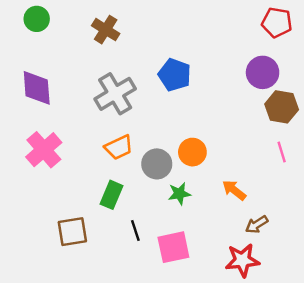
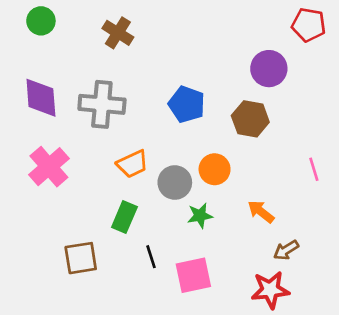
purple circle: (263, 72) -> (269, 69), moved
blue pentagon: (175, 75) -> (187, 104), moved
gray cross: (115, 94) -> (102, 104), moved, turned 36
brown hexagon: (282, 107) -> (250, 119), moved

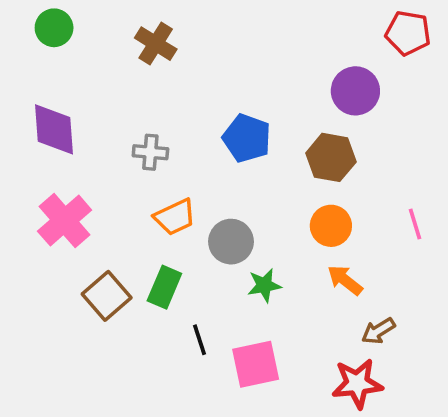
gray cross: (102, 104) -> (150, 152), moved, size x0.6
orange circle: (215, 169) -> (331, 226), moved
brown square: (81, 258) -> (107, 296), moved, turned -32

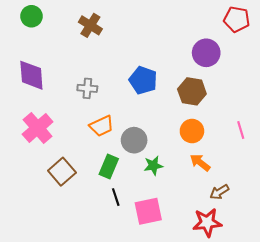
green rectangle: (164, 287) -> (109, 167), moved

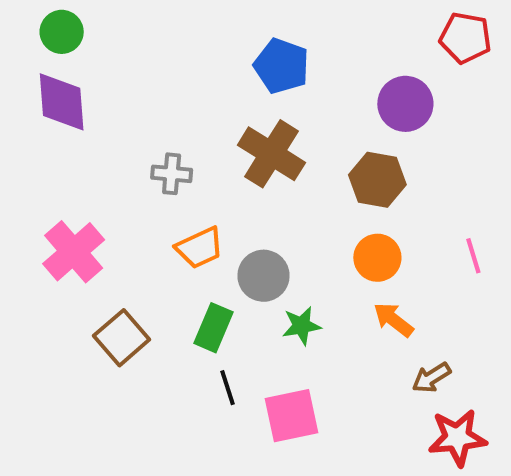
brown cross: (90, 25) -> (271, 154), moved, size x1.4
purple diamond: (31, 75) -> (62, 102), moved
blue pentagon: (143, 80) -> (281, 66), moved
red star: (207, 222) -> (457, 438), moved

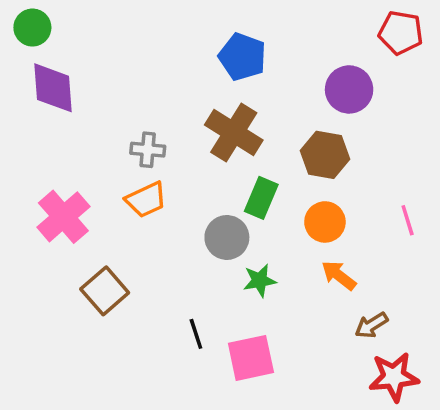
green circle: (62, 32) -> (32, 28), moved
orange trapezoid: (200, 248) -> (146, 200), moved
green rectangle: (214, 328) -> (261, 198), moved

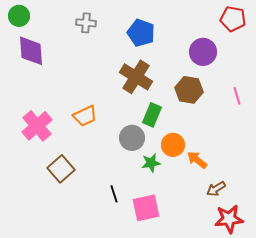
gray cross: (148, 150) -> (86, 23), moved
pink line: (408, 220) -> (237, 96), moved
orange circle: (325, 222) -> (173, 145), moved

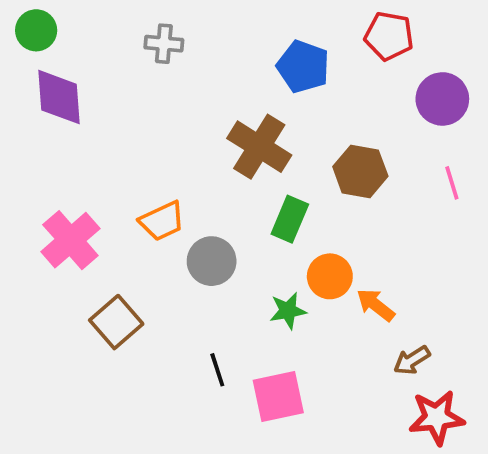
red pentagon: (233, 19) -> (389, 36), moved
blue pentagon: (141, 33) -> (303, 67), moved
purple circle: (203, 52) -> (442, 99), moved
gray circle: (132, 138) -> (212, 261), moved

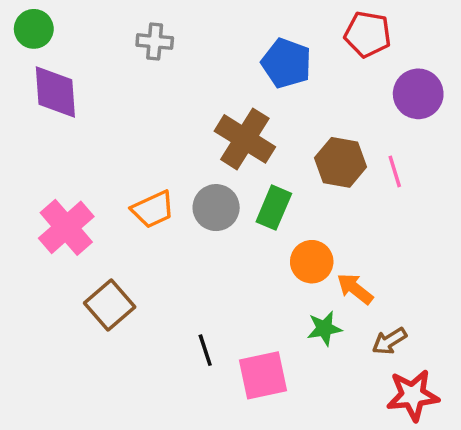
pink line: (452, 183) -> (395, 171), moved
gray circle: (212, 261) -> (216, 208), moved
green star: (288, 311) -> (324, 328), moved

